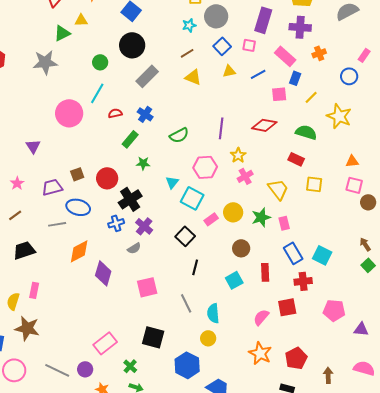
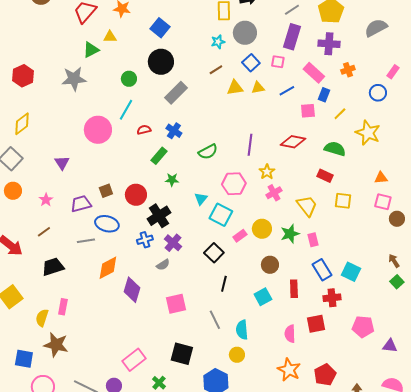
yellow triangle: (193, 77) -> (235, 88), moved, turned -30
pink semicircle: (261, 317) -> (290, 334), turned -42

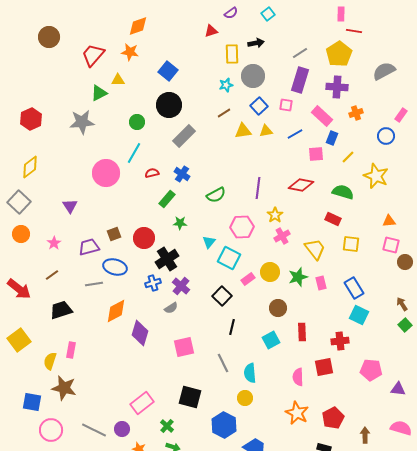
blue rectangle: (322, 270) -> (354, 288), moved

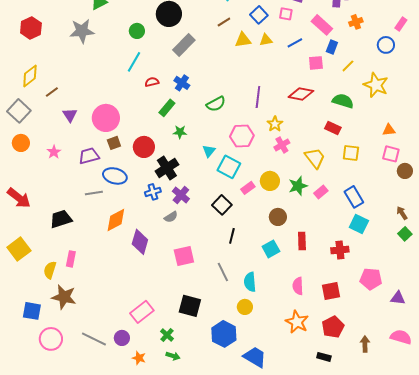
pink circle: (106, 173) -> (106, 118), moved
brown line: (52, 275) -> (52, 92), moved
pink rectangle: (321, 283) -> (321, 192), turned 64
red square: (324, 367) -> (331, 291), moved

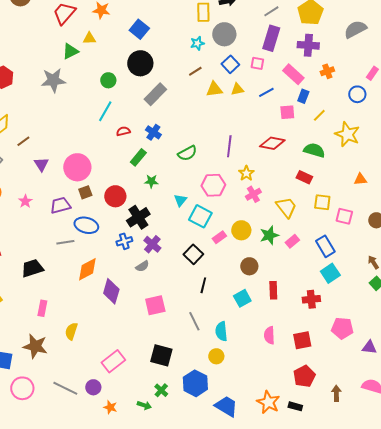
pink square: (391, 154) -> (344, 216), moved
cyan square: (359, 224) -> (330, 273), turned 30
yellow semicircle: (50, 270) -> (71, 331), moved
orange star: (297, 322) -> (268, 402), moved
green cross: (167, 335) -> (161, 390), moved

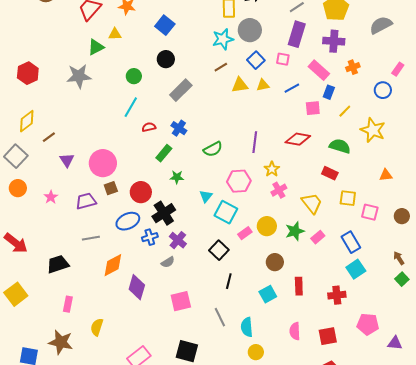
cyan star: (197, 43) -> (223, 39), size x1.5
black circle: (140, 63) -> (166, 59), size x0.7
blue ellipse: (86, 225) -> (128, 221), moved, turned -40
yellow circle: (216, 356) -> (256, 352), moved

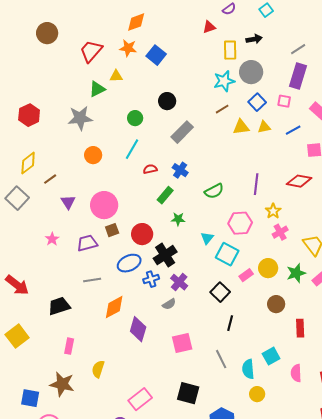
blue square: (165, 25) -> (156, 55), moved
orange circle: (18, 188) -> (93, 155), moved
cyan square: (268, 294) -> (271, 356), moved

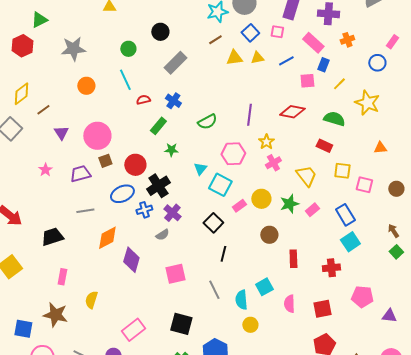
green triangle: (97, 89) -> (39, 20), moved
cyan line: (132, 149) -> (125, 80), turned -55

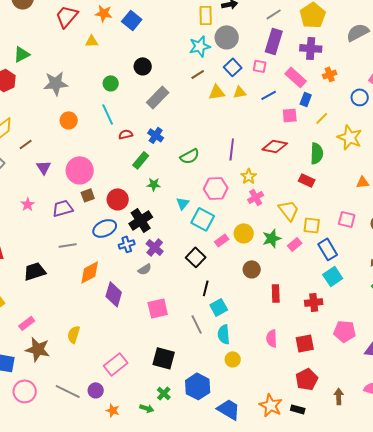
green semicircle: (334, 119) -> (317, 153), turned 75
yellow square: (342, 171) -> (312, 225), moved
pink rectangle: (62, 277) -> (27, 323), moved, turned 42
cyan square: (264, 287) -> (219, 307), moved

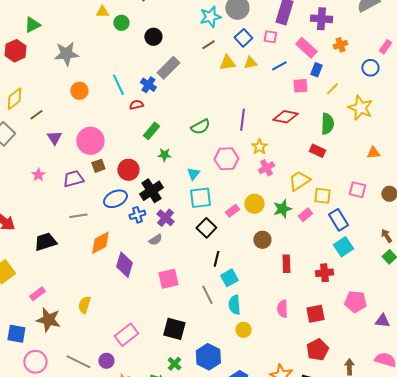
green circle: (111, 83) -> (121, 23), moved
blue cross: (156, 135) -> (148, 85), moved
yellow trapezoid: (289, 210) -> (299, 181), turned -85
cyan square: (203, 219) -> (200, 198), moved, turned -35

